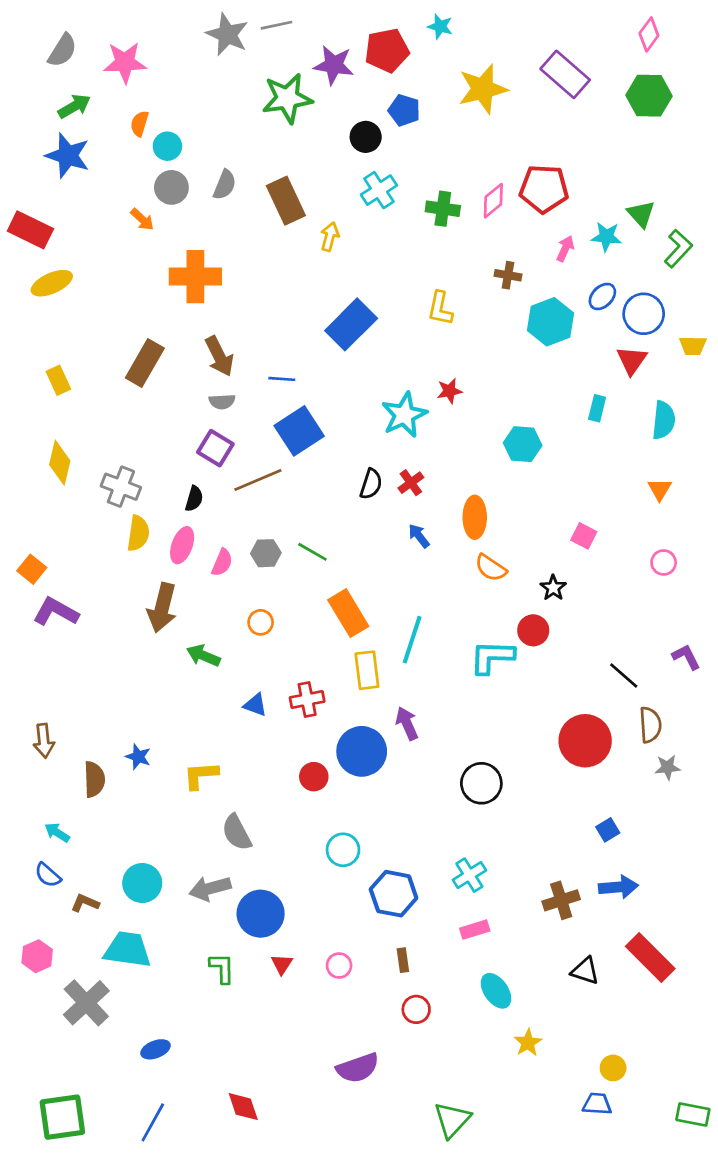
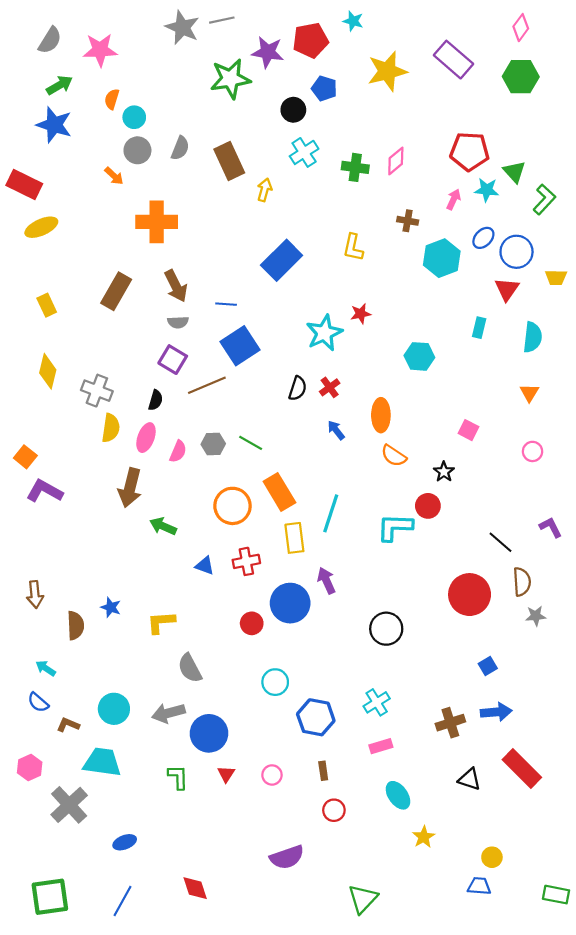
red pentagon: (544, 189) -> (470, 151), moved
orange circle: (261, 622) -> (232, 506), moved, size x1.8

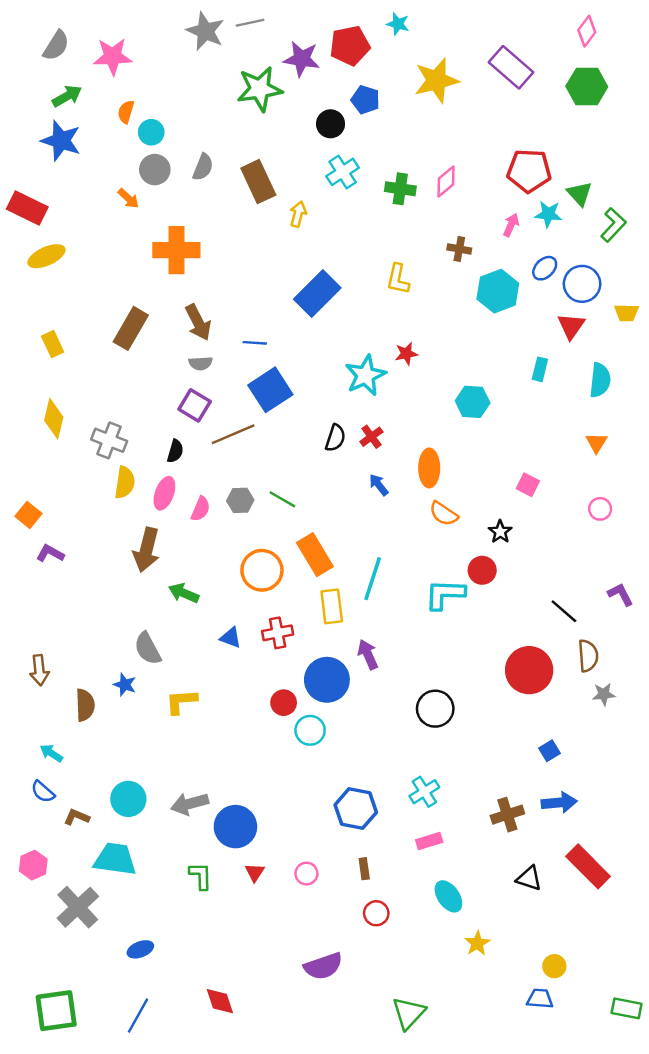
purple L-shape: (45, 491) -> (50, 553), size x0.7
gray semicircle: (190, 668) -> (148, 648), moved
cyan circle: (275, 682) -> (310, 730), moved

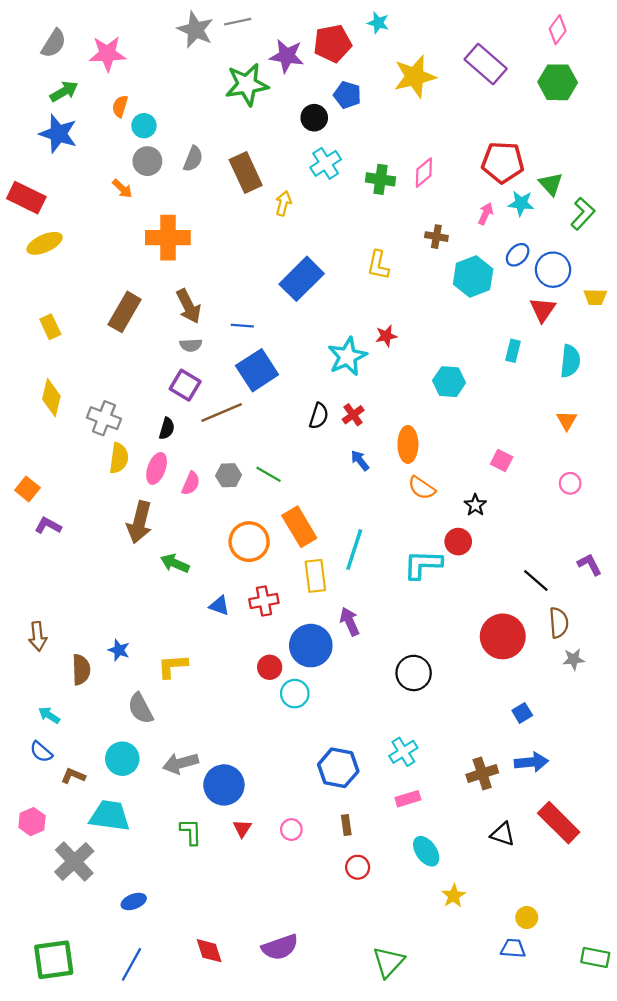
gray semicircle: (148, 648) -> (141, 708), moved
purple semicircle: (323, 966) -> (280, 947), moved

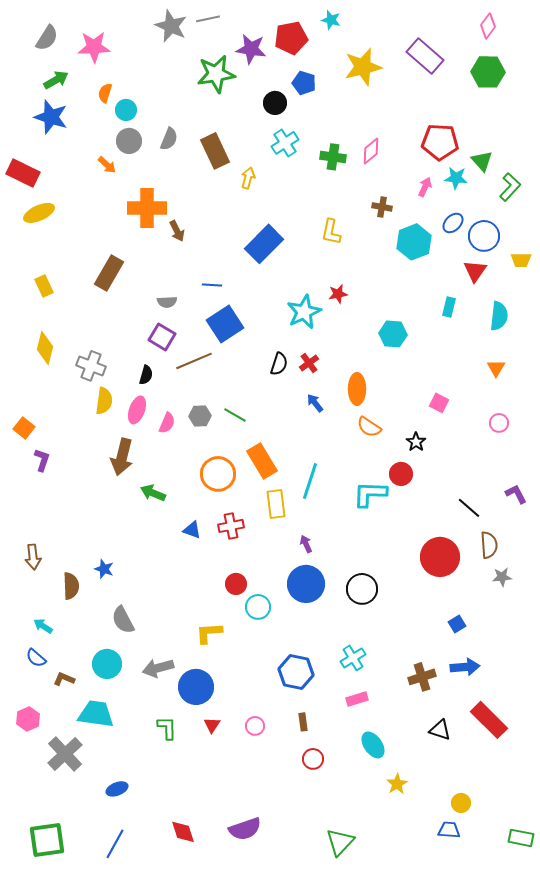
brown arrow: (189, 306) -> (177, 231), moved, size x0.7
purple L-shape: (48, 526) -> (42, 460), turned 80
purple arrow: (350, 622) -> (306, 544), size x0.7
blue circle: (311, 646) -> (306, 584), moved
yellow L-shape: (173, 666) -> (209, 633), moved

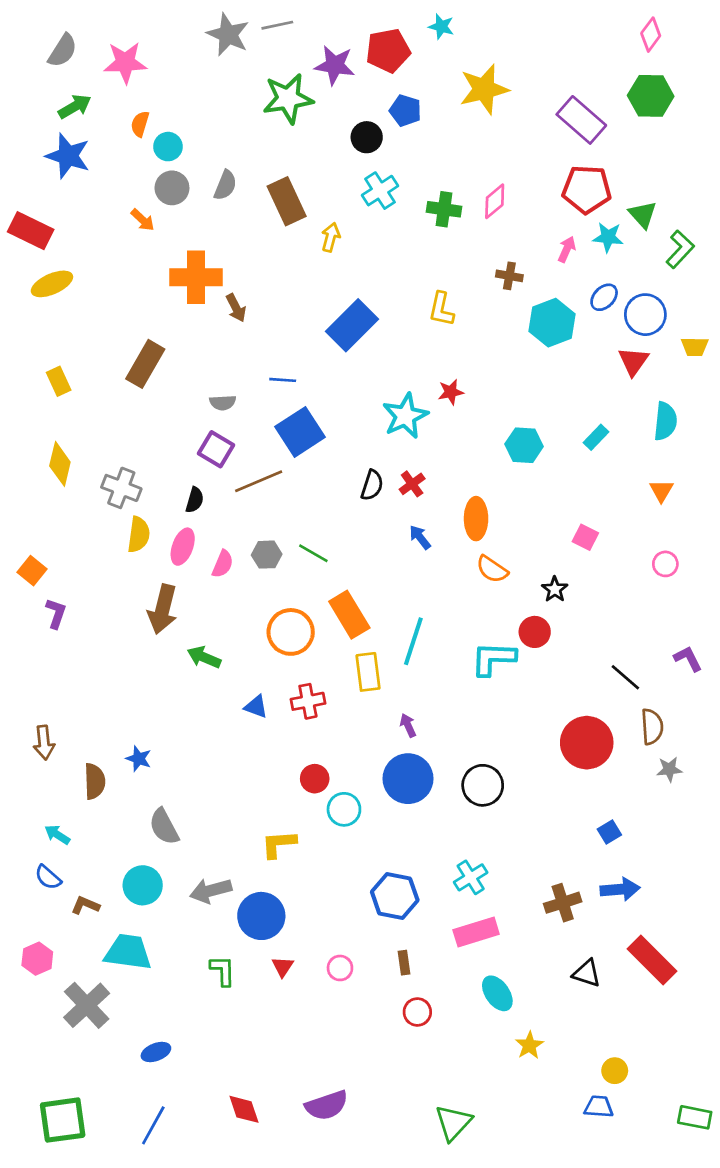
purple rectangle: (425, 56) -> (581, 120), moved
cyan rectangle: (449, 307) -> (596, 437), moved, turned 30
pink rectangle: (357, 699) -> (476, 932), size x1.5

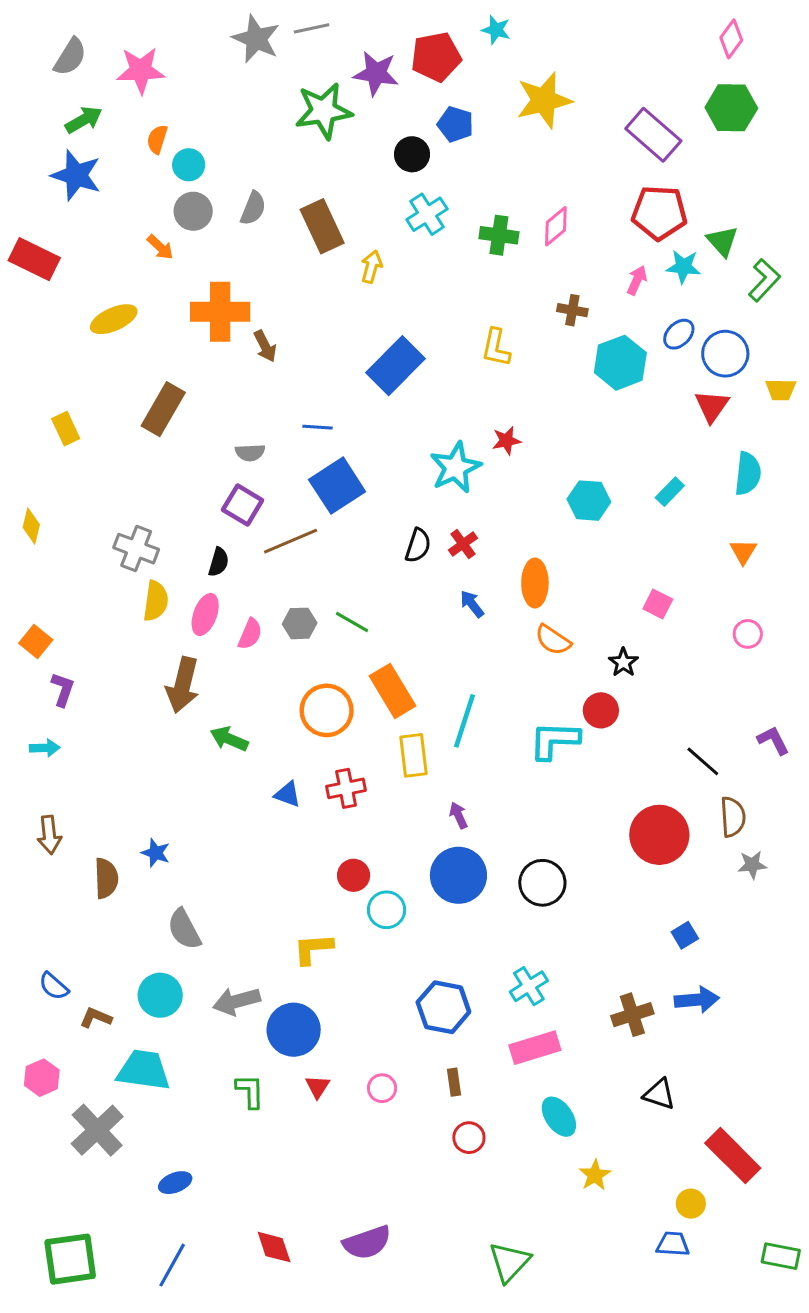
yellow ellipse: (52, 284) -> (114, 319), moved
yellow diamond: (60, 464) -> (31, 526), moved, size x0.7
cyan arrow: (57, 835) -> (45, 748), moved, turned 145
red rectangle: (652, 960) -> (733, 1156), moved

